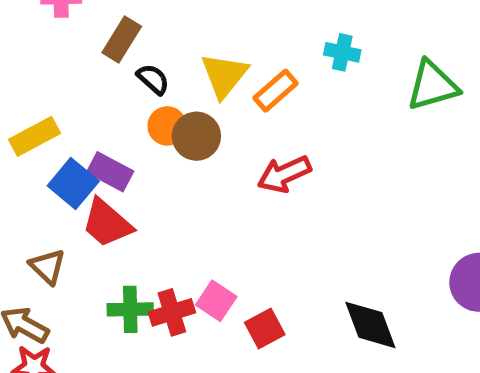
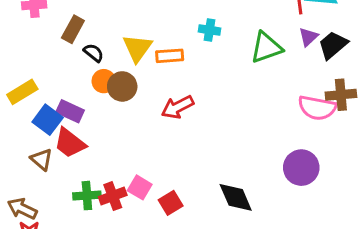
orange rectangle: (276, 91) -> (170, 56), turned 40
brown triangle: (47, 267) -> (42, 159), moved

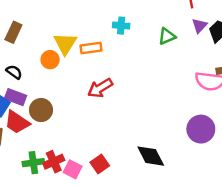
green triangle: (266, 48) -> (167, 36), size x0.7
black semicircle: (94, 53) -> (14, 72), moved
orange circle: (104, 81) -> (50, 60), moved
brown circle: (122, 86) -> (41, 110), moved
pink square: (140, 187) -> (73, 169), moved

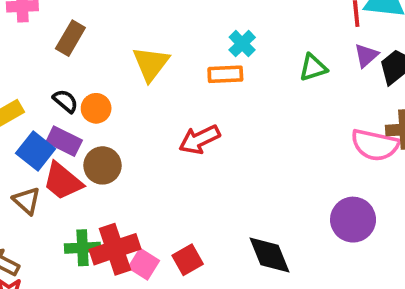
cyan cross: (121, 26) -> (242, 44), turned 35
orange rectangle: (91, 48) -> (225, 74), moved
orange circle: (50, 60) -> (96, 108), moved
red cross: (54, 162) -> (115, 249), size x1.4

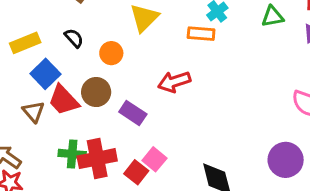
green triangle: (313, 68) -> (273, 17), moved
orange circle: (96, 108) -> (111, 53), moved
purple rectangle: (64, 141) -> (133, 113), moved
red square: (188, 260) -> (136, 172), moved, turned -30
pink square: (144, 264) -> (154, 159), moved

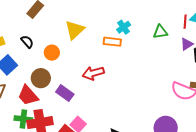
red trapezoid: (63, 100) -> (28, 95), moved

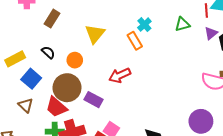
orange rectangle: (112, 42) -> (135, 41), turned 60
brown circle: (41, 78) -> (67, 88), size x1.4

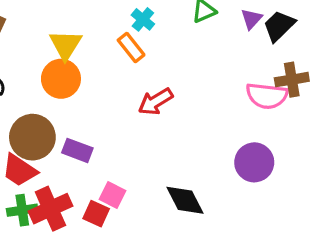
orange circle: (75, 60) -> (61, 79), moved, size x1.5
red arrow: (120, 75) -> (155, 102), moved

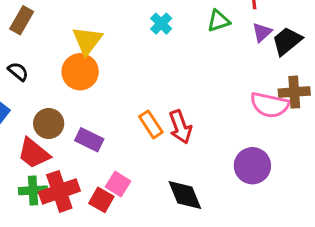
orange rectangle: (131, 47) -> (151, 124), moved
red arrow: (155, 102) -> (180, 127), moved, turned -84
brown circle: (32, 137) -> (49, 124), size x0.7

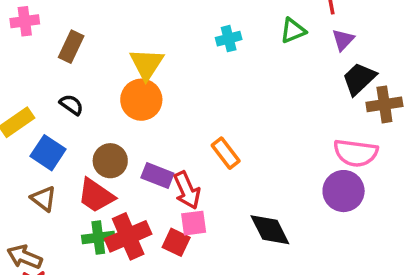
cyan cross: (161, 24) -> (229, 39), turned 35
black trapezoid: (287, 41) -> (359, 79), moved
pink semicircle: (270, 105) -> (356, 153), moved
red arrow: (180, 127) -> (187, 190), moved
pink square: (118, 184) -> (194, 223), turned -35

